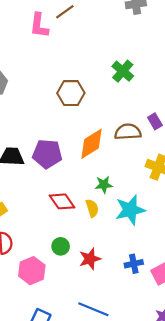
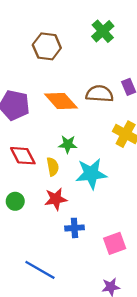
orange diamond: (92, 144) -> (61, 101), turned 72
red star: (90, 259) -> (56, 199), moved
blue cross: (134, 264) -> (74, 228), moved

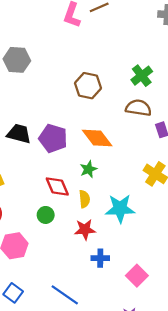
brown semicircle: (100, 94) -> (138, 108), moved
green star: (68, 144) -> (88, 169), moved, turned -30
green circle: (15, 201) -> (46, 215), moved
pink square: (115, 243) -> (137, 276), turned -30

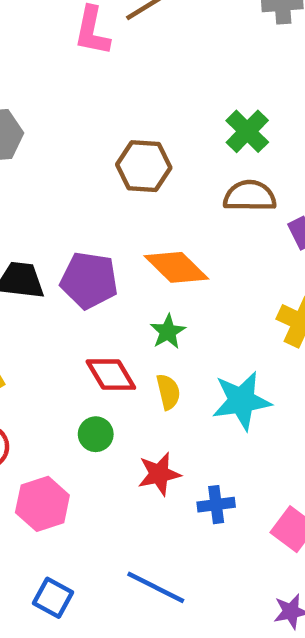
red star: (85, 230) -> (159, 474), moved

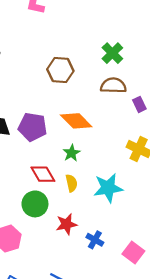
green circle: (96, 434) -> (35, 204), size x1.5
blue cross: (216, 505) -> (95, 240), turned 36

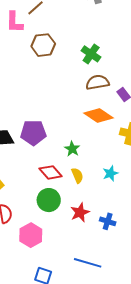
brown hexagon: (60, 70) -> (43, 45), moved
orange diamond: (76, 121) -> (98, 116), moved
cyan star: (108, 188) -> (110, 173), size x0.6

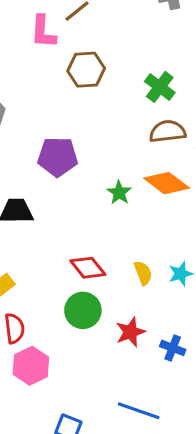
purple pentagon: (33, 133) -> (58, 157), moved
green star: (72, 149) -> (119, 193), moved
yellow semicircle: (77, 175) -> (143, 273), moved
pink hexagon: (31, 235) -> (31, 366), moved

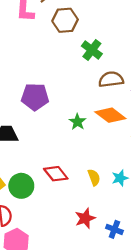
brown hexagon: (86, 70) -> (65, 20), moved
green cross: (160, 87) -> (92, 50), moved
green circle: (83, 310) -> (21, 186), moved

